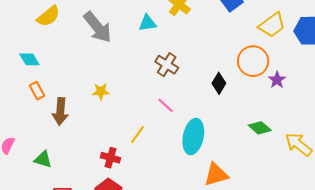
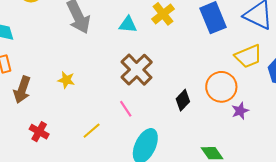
brown cross: (167, 65) -> (137, 70), size x1.4
red cross: (110, 158) -> (39, 132), moved

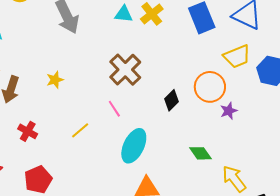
cyan triangle: (128, 25) -> (124, 14), moved
yellow star: (66, 80) -> (55, 80), turned -30

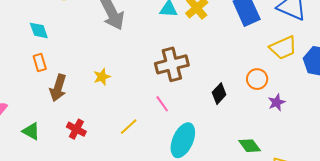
brown cross: (125, 70) -> (172, 64), turned 32
orange circle: (210, 87) -> (257, 79), size x0.7

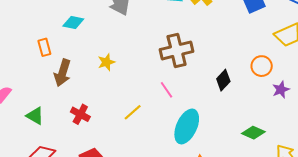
cyan diamond: (39, 30) -> (73, 22), moved, turned -60
green diamond: (250, 146) -> (253, 133), turned -30

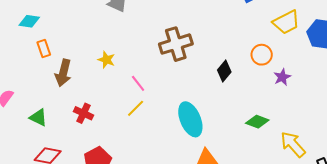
cyan diamond: (73, 22) -> (29, 21), moved
yellow star: (106, 62) -> (106, 60), turned -30
pink line: (166, 90) -> (138, 83), moved
cyan ellipse: (187, 126) -> (190, 119), turned -44

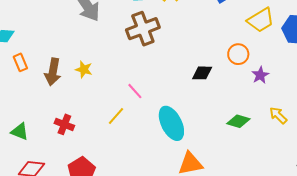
brown cross: (176, 44) -> (143, 29), moved
black diamond: (224, 71) -> (202, 73), turned 55
brown arrow: (63, 73) -> (53, 72), moved
pink line: (138, 83) -> (135, 91), moved
yellow arrow: (293, 144) -> (278, 115), moved, size x0.7

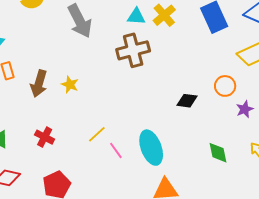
pink line: (135, 91) -> (116, 150), moved
green diamond: (238, 121) -> (218, 153), turned 55

